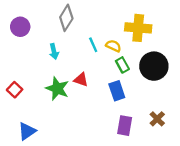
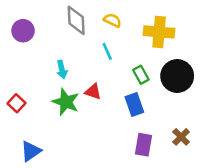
gray diamond: (66, 18) -> (76, 20), turned -35
yellow semicircle: (113, 46) -> (112, 20), moved
cyan arrow: (54, 51) -> (62, 70), moved

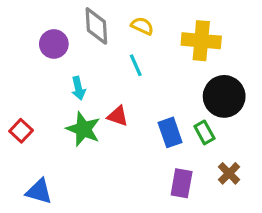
purple circle: (23, 31) -> (54, 44), moved
green rectangle: (141, 75) -> (204, 132), moved
blue triangle: (31, 151) -> (39, 191), turned 50

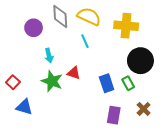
yellow semicircle: (142, 26) -> (89, 16), size x1.6
blue triangle: (39, 191) -> (24, 107), moved

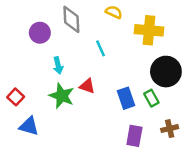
yellow semicircle: (89, 16) -> (114, 12), moved, size x0.6
brown cross: (144, 109) -> (170, 129), turned 32

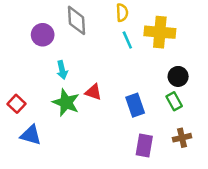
yellow semicircle: (114, 12) -> (122, 13), turned 63
cyan line: (100, 48) -> (127, 40), moved
black circle: (166, 72) -> (178, 76), size x0.6
green rectangle: (151, 98) -> (174, 101), moved

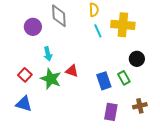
green rectangle: (174, 101) -> (124, 78), moved
red square: (17, 104) -> (25, 75), moved

